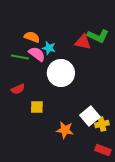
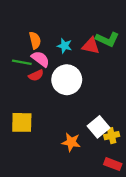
orange semicircle: (32, 37) -> (35, 40), turned 56
cyan star: (49, 48) -> (65, 46), moved
red semicircle: (18, 89) -> (36, 75), moved
yellow square: (37, 107) -> (22, 122), moved, size x1.5

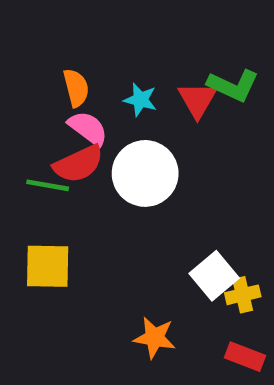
red triangle: (91, 46) -> (197, 100), turned 48
green line: (22, 62) -> (48, 185), moved
red semicircle: (36, 75) -> (79, 164), size x1.5
orange star: (71, 142) -> (155, 338), moved

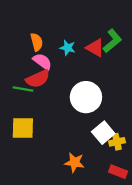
green L-shape: (233, 85) -> (112, 41), turned -65
red triangle: (197, 100) -> (95, 48), turned -30
white circle: (145, 173) -> (86, 97), moved

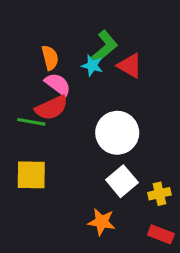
green L-shape: (112, 41) -> (105, 47), moved
white square: (103, 133) -> (122, 181), moved

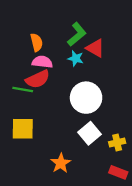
cyan star: (92, 66) -> (76, 58), moved
pink semicircle: (58, 84) -> (42, 62), turned -30
orange star: (102, 222) -> (61, 163), moved, turned 30

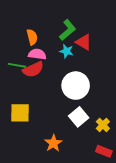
green line: (23, 90) -> (17, 65), moved
yellow cross: (117, 143) -> (103, 125), turned -32

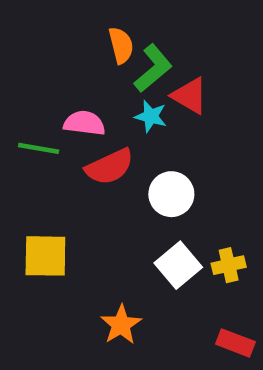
orange semicircle: (32, 37) -> (121, 45), moved
red semicircle: (33, 69) -> (110, 167), moved
white circle: (76, 86) -> (171, 194), size x0.7
yellow cross: (103, 125) -> (229, 265), moved, turned 32

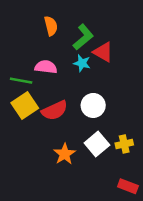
orange semicircle: (121, 45) -> (51, 26), moved
red semicircle: (110, 167) -> (55, 110), moved
yellow square: (45, 256) -> (25, 105), moved, turned -35
orange star: (121, 325) -> (65, 154), moved

